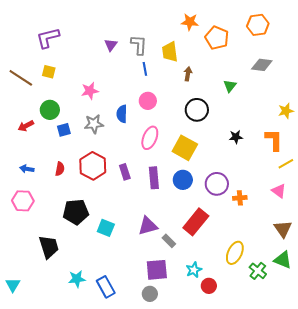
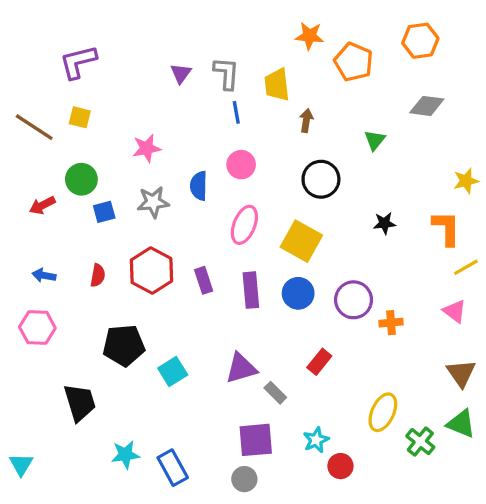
red rectangle: (196, 222) -> (319, 362), size x0.6
cyan square: (106, 228) -> (173, 372), turned 36

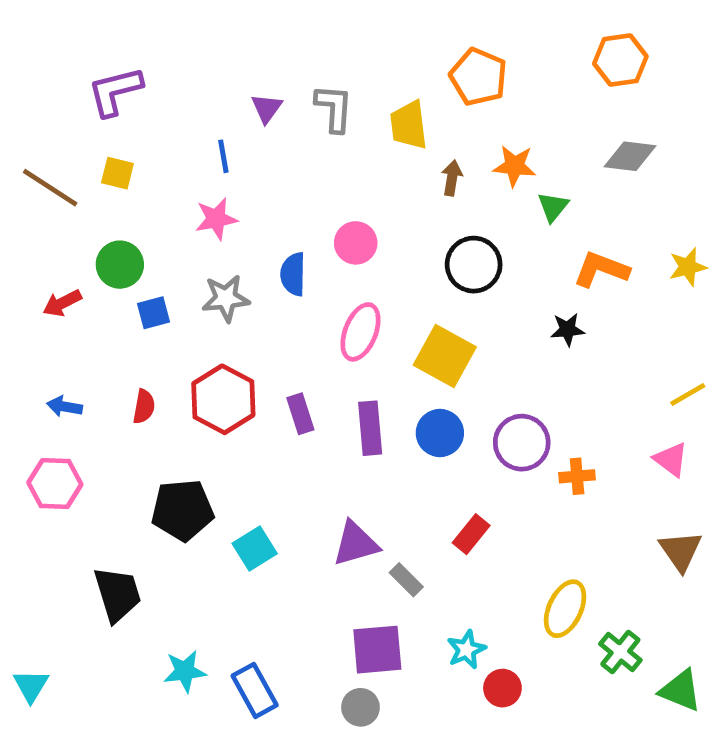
orange star: (310, 36) -> (515, 166), moved
orange pentagon: (354, 62) -> (478, 77), moved
blue line: (236, 112) -> (223, 156), moved
orange L-shape: (446, 228) -> (601, 269), moved, turned -69
green triangle: (461, 424) -> (681, 690), moved

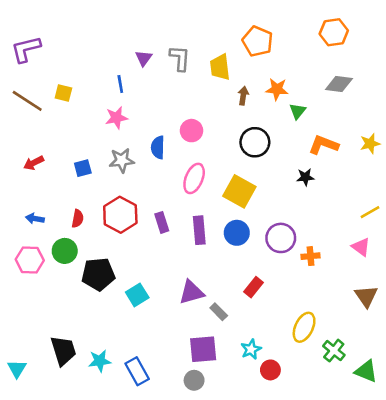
purple L-shape: (115, 91) -> (26, 49), moved
green circle: (120, 265) -> (65, 251), moved
black trapezoid: (117, 594) -> (63, 351), moved

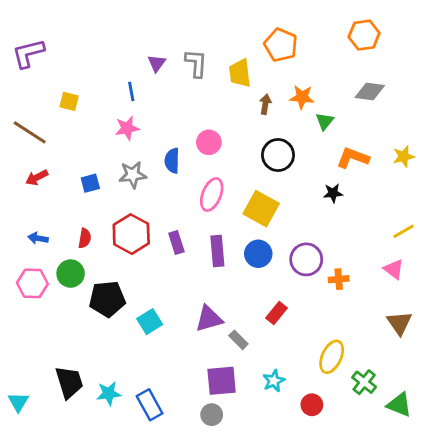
brown line: (27, 101) -> (30, 132), moved
red circle: (270, 370) -> (312, 405), moved

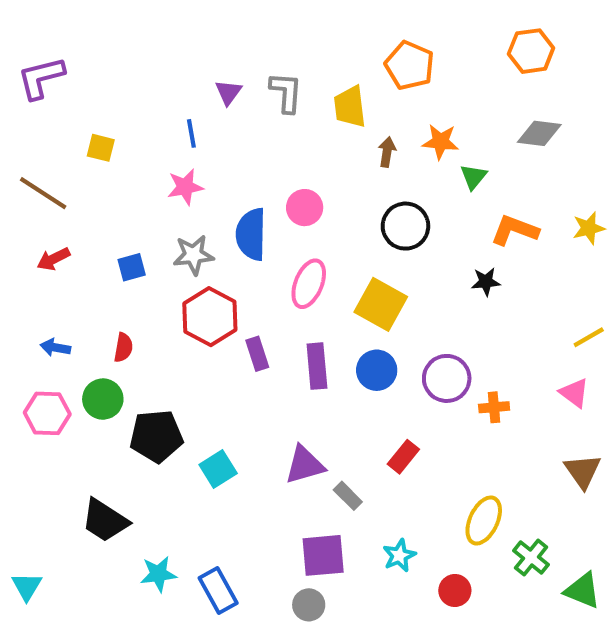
blue semicircle: (172, 161) -> (251, 234), size x1.4
red hexagon: (131, 234) -> (210, 317), moved
black trapezoid: (69, 382) -> (105, 520), moved, turned 140

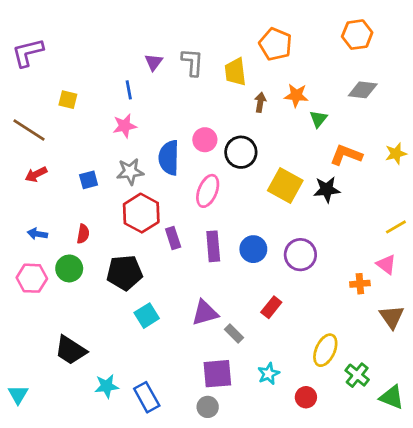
black circle: (405, 226) -> (241, 152), moved
black star: (486, 282) -> (327, 190), size x1.4
yellow square: (381, 304) -> (285, 185), moved
orange cross: (494, 407) -> (360, 284), moved
black pentagon: (156, 436) -> (125, 273), moved

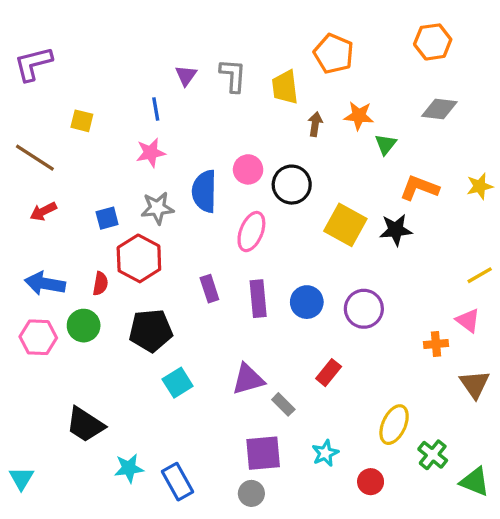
red hexagon: (141, 213) -> (139, 258), moved
blue arrow: (37, 234) -> (45, 284), size x1.6

